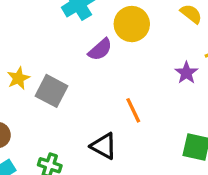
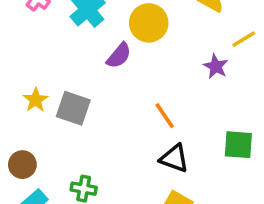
black triangle: (104, 146) -> (174, 158), moved

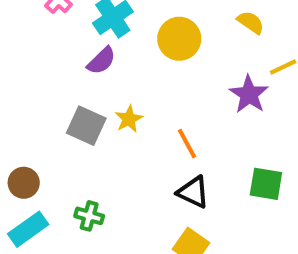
purple semicircle: (119, 56) -> (101, 61), moved
purple star: (216, 66) -> (249, 94), size x1.4
yellow star: (36, 100) -> (129, 119), moved

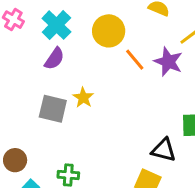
orange line: (187, 144) -> (135, 60), moved
black triangle: (193, 192) -> (164, 150), moved

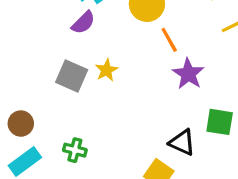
purple star: (168, 62) -> (188, 74), moved

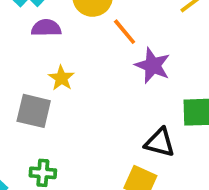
purple semicircle: (83, 23) -> (46, 28), moved, turned -125
gray square: (72, 76) -> (34, 111), moved

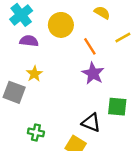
orange line: (125, 32) -> (90, 46), moved
green cross: (43, 173) -> (36, 132), moved

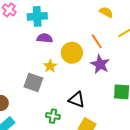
cyan cross: (21, 15) -> (37, 16), turned 36
yellow circle: (61, 25) -> (72, 53), moved
black triangle: (91, 123) -> (77, 100), moved

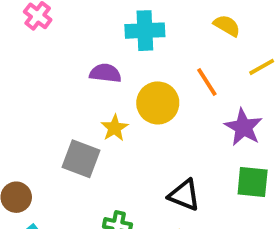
cyan cross: (37, 16) -> (145, 31), moved
purple star: (100, 64) -> (243, 127), moved
black triangle: (77, 100) -> (184, 195), moved

